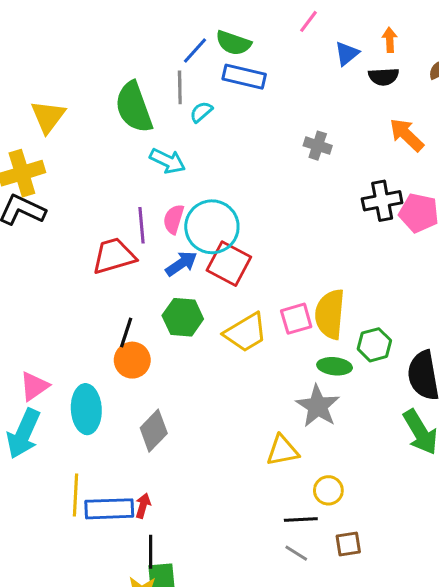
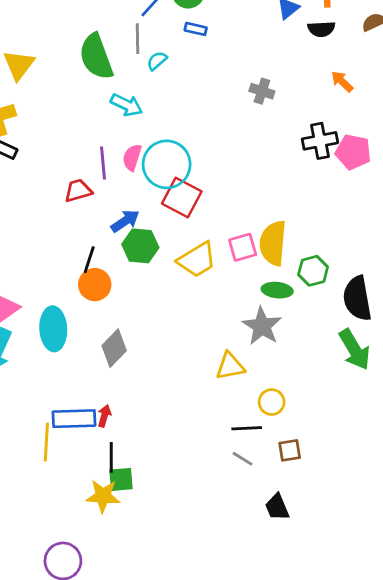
blue rectangle: (244, 77) -> (196, 29), size x0.6
orange arrow: (407, 135) -> (342, 81), size x0.7
red trapezoid: (114, 256) -> (78, 191), size x0.7
blue arrow: (181, 264) -> (125, 221), moved
yellow line: (76, 495) -> (46, 442), moved

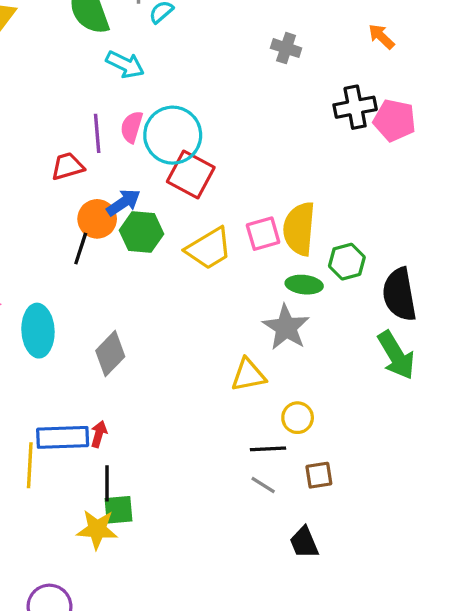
orange circle: (95, 285) -> (97, 219), moved

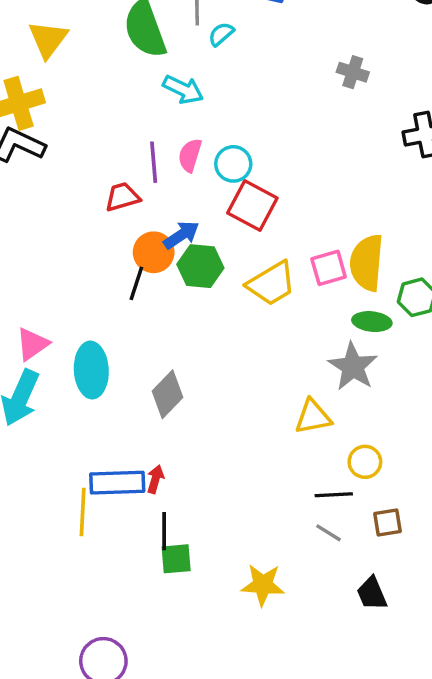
cyan circle: (173, 135) -> (233, 164), size x0.6
yellow star: (97, 529) -> (263, 585), moved

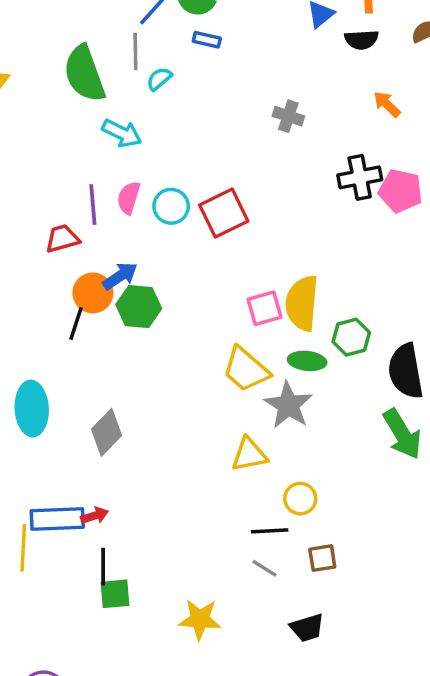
red square: (252, 205) -> (224, 213), moved, turned 36
yellow trapezoid: (271, 283) -> (246, 369), moved, turned 72
red arrow: (155, 479) -> (95, 516), turned 56
black trapezoid: (372, 593) -> (307, 628), turned -84

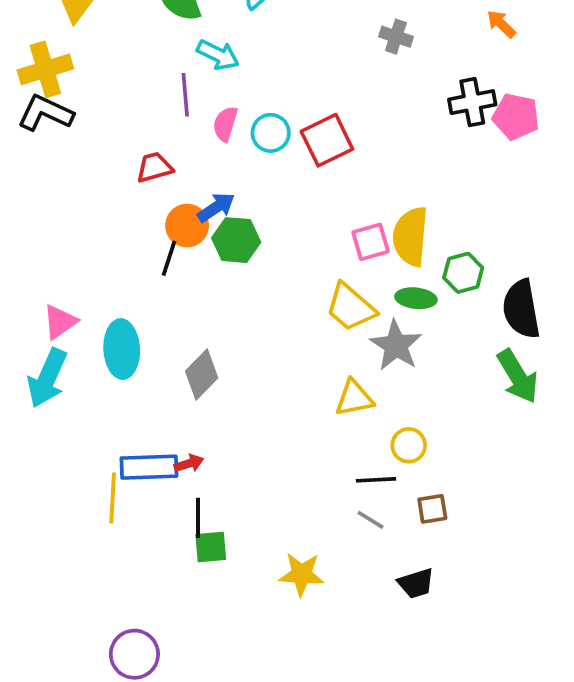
purple line: (93, 205) -> (185, 95), moved

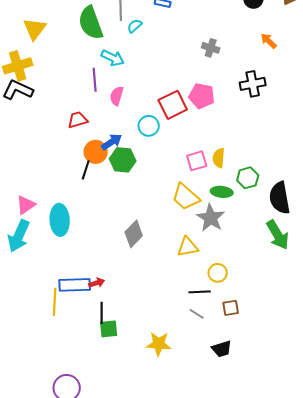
pink pentagon: (516, 117) -> (202, 96), moved
cyan circle: (271, 133) -> (149, 126), moved
yellow semicircle: (410, 236) -> (219, 158), size x0.6
gray diamond: (202, 374) -> (134, 234), moved

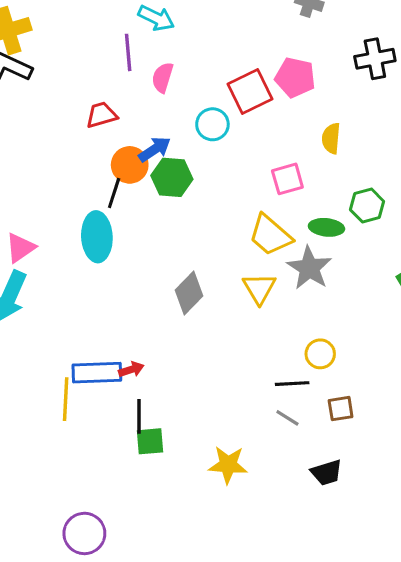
yellow semicircle: (219, 158) -> (331, 138), moved
cyan ellipse: (60, 220) -> (97, 237), moved
yellow triangle: (188, 247) -> (259, 288), moved, turned -50

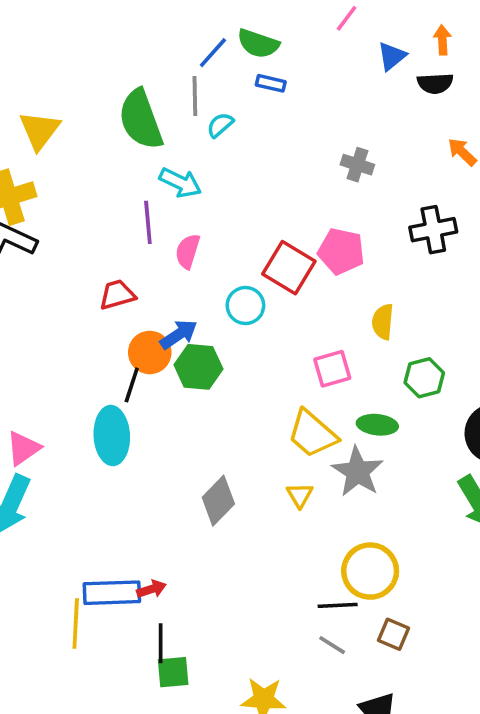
red square: (250, 91) -> (289, 268), turned -33
green hexagon: (367, 206) -> (424, 378), moved
yellow triangle: (259, 288) -> (300, 495), size x0.7
yellow circle: (320, 354) -> (370, 571), size x1.6
brown square: (341, 409) -> (394, 634), turned 32

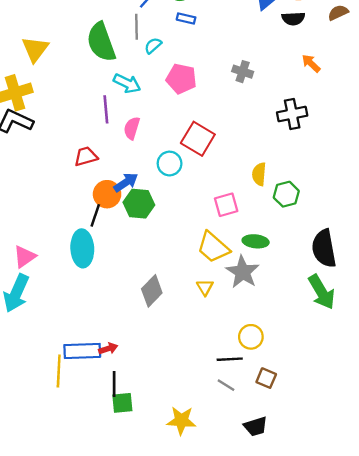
pink pentagon: (341, 251) -> (181, 79), moved
green hexagon: (424, 378) -> (286, 194), moved
yellow circle: (370, 571) -> (251, 337), size x0.7

